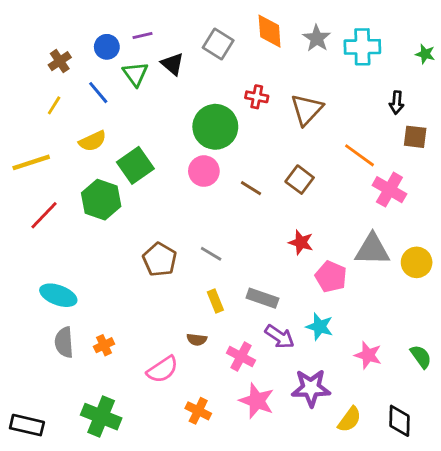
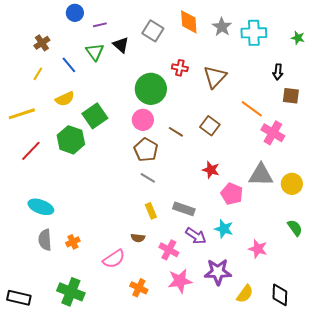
blue circle: (107, 47) -> (75, 13), moved
brown pentagon: (160, 260) -> (146, 150), moved
green semicircle: (421, 357) -> (295, 228), moved
pink star: (257, 401) -> (180, 281), turned -30

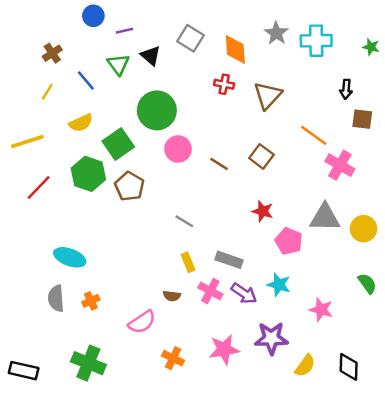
orange diamond: (189, 22) -> (235, 49), moved
green circle: (151, 89) -> (157, 110), moved
brown pentagon: (146, 150) -> (129, 186), moved
cyan ellipse: (41, 207) -> (70, 257), moved
pink cross: (169, 250) -> (210, 291), moved

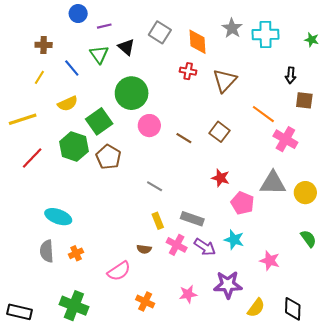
brown cross: (52, 53) -> (44, 45), turned 35
pink star: (224, 349) -> (188, 294), size x0.7

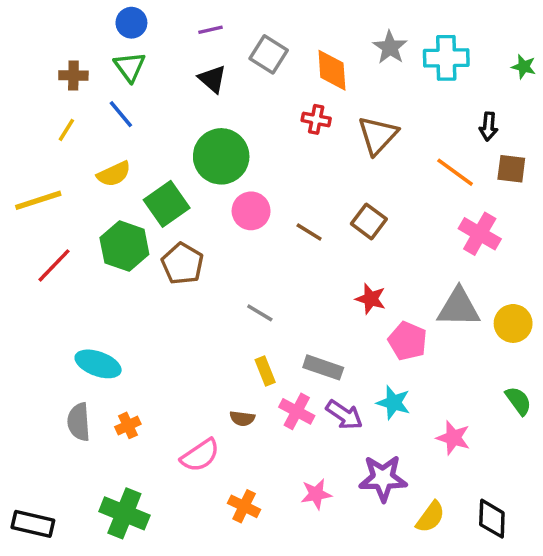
purple line: (104, 26) -> (211, 30), moved
green triangle: (99, 54) -> (130, 67), moved
orange line: (263, 114) -> (455, 172), moved

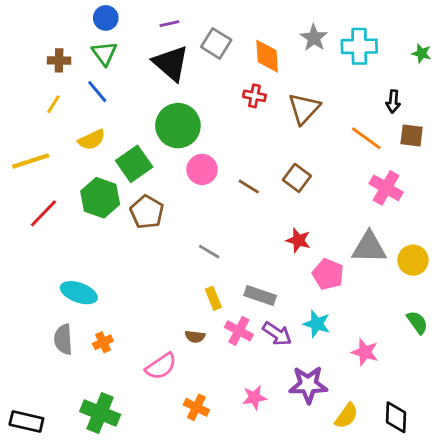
black triangle: (212, 79) -> (171, 63), size x1.6

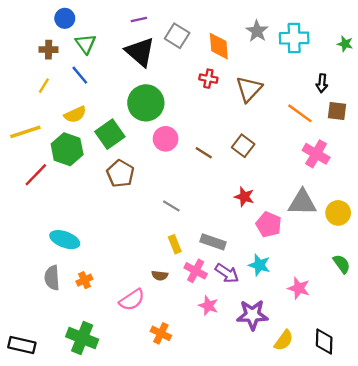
blue circle: (106, 18) -> (65, 18), moved
green hexagon: (100, 198) -> (67, 149), moved
pink star: (254, 397) -> (208, 306), moved, turned 30

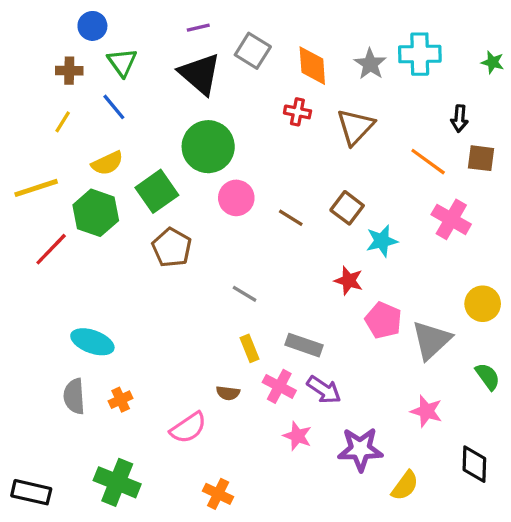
gray star: (257, 31) -> (370, 64), moved
gray triangle: (302, 203) -> (431, 340), moved, turned -44
cyan star: (259, 265) -> (382, 241), moved, turned -30
orange cross: (161, 333) -> (218, 494), moved
black diamond: (324, 342) -> (474, 464), moved

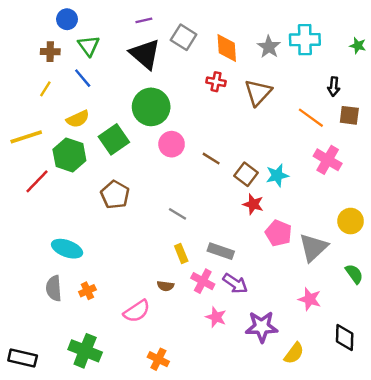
brown square: (347, 208) -> (246, 174), moved
brown pentagon: (172, 248) -> (115, 195), moved

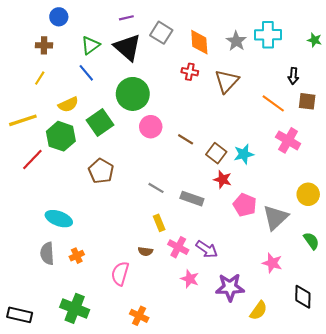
green triangle: (89, 46) -> (90, 45), moved, turned 30
blue line: (83, 78) -> (86, 73), moved
gray rectangle: (221, 251) -> (192, 199), moved
pink semicircle: (137, 311) -> (120, 274), turned 140

